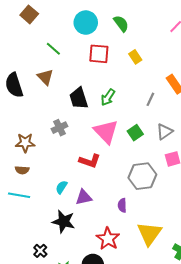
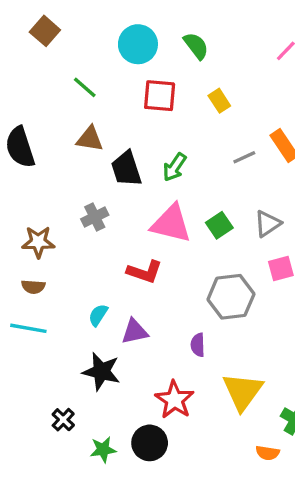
brown triangle: (45, 77) -> (90, 139), moved, turned -36
gray line: (150, 99) -> (244, 157), moved, turned 40
pink triangle: (106, 132) -> (171, 224), turned -32

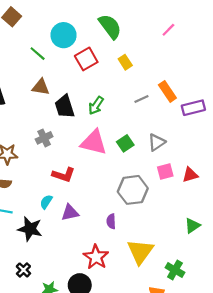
cyan circle: (138, 44) -> (64, 35), moved
green semicircle: (196, 46) -> (110, 26), size x1.4
red square: (160, 96) -> (86, 59), turned -35
red L-shape: (145, 272) -> (64, 175), moved
black star: (101, 371) -> (30, 229), moved

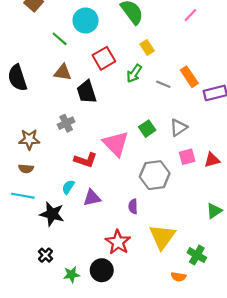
red square: (86, 59) -> (104, 58), moved
gray line: (141, 99) -> (163, 84), turned 48
green arrow: (96, 105) -> (134, 73), moved
pink triangle: (94, 142) -> (116, 144), moved, turned 32

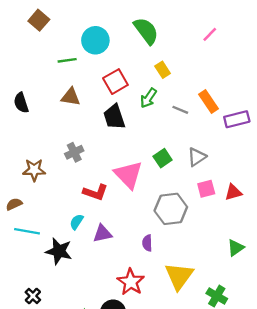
green line: (60, 39) -> (67, 60), turned -49
black semicircle: (17, 78) -> (21, 103), size x0.7
black trapezoid: (87, 92) -> (114, 117), moved
brown semicircle: (26, 169) -> (14, 204), moved, turned 152
black cross: (45, 255) -> (33, 296), moved

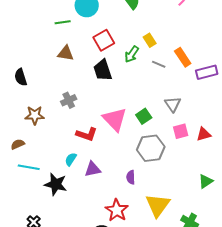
yellow rectangle: (163, 70) -> (150, 40), moved
black semicircle: (21, 103) -> (21, 77), moved
gray triangle: (197, 157) -> (173, 104), turned -30
green square: (163, 158) -> (144, 116), moved

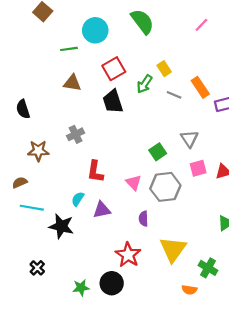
pink triangle: (115, 119) -> (134, 183), moved, size x0.6
red L-shape: (87, 134) -> (95, 172), turned 80

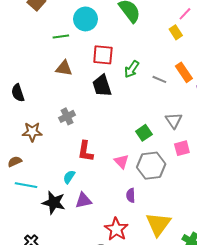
red square: (114, 69) -> (103, 55), turned 35
yellow rectangle: (164, 69) -> (176, 32), moved
purple triangle: (102, 210) -> (83, 200), moved

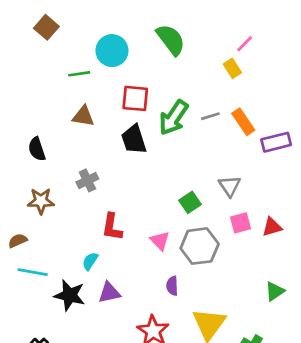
green arrow: (132, 69) -> (174, 118), size x1.5
gray line: (159, 79) -> (210, 116), moved, turned -40
black semicircle: (18, 93) -> (37, 149), moved

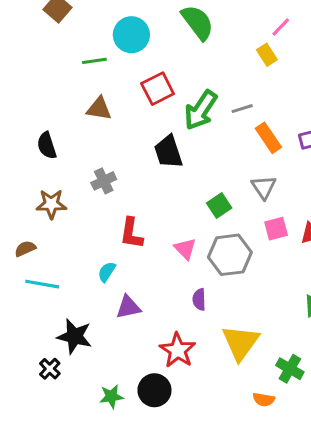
red square: (135, 98) -> (158, 89), turned -32
orange rectangle: (243, 122) -> (268, 138), moved
black trapezoid: (134, 139) -> (168, 152), moved
black star: (70, 295) -> (74, 336), moved

